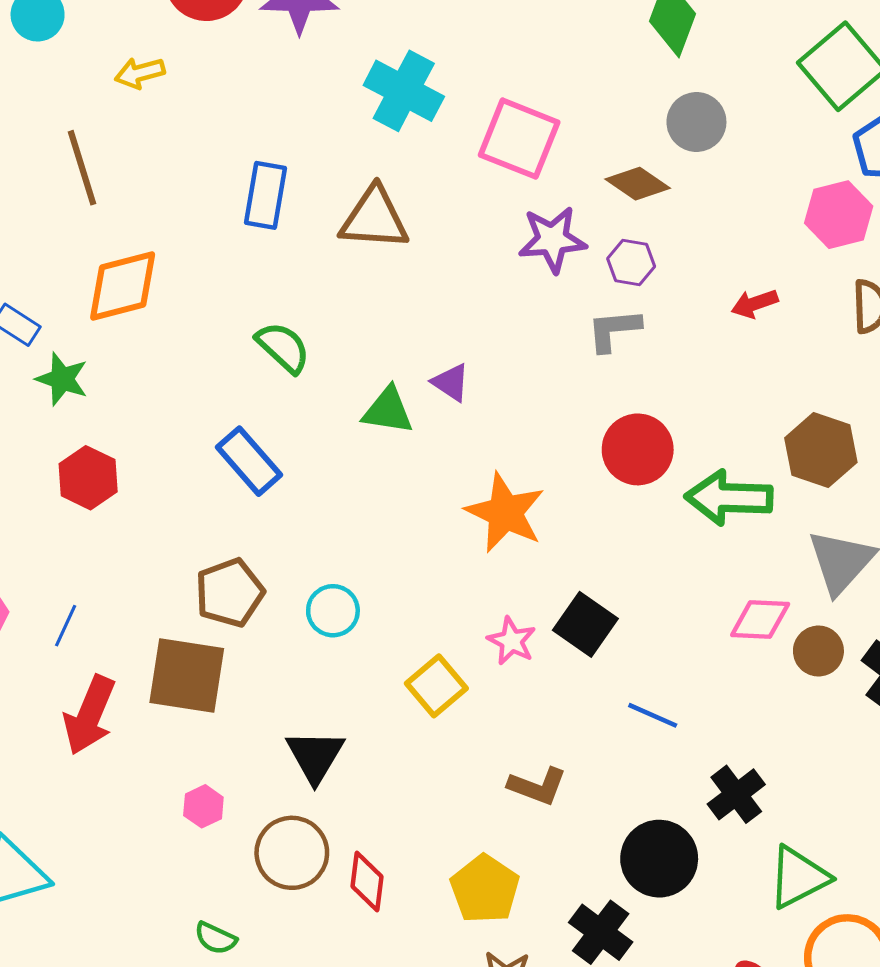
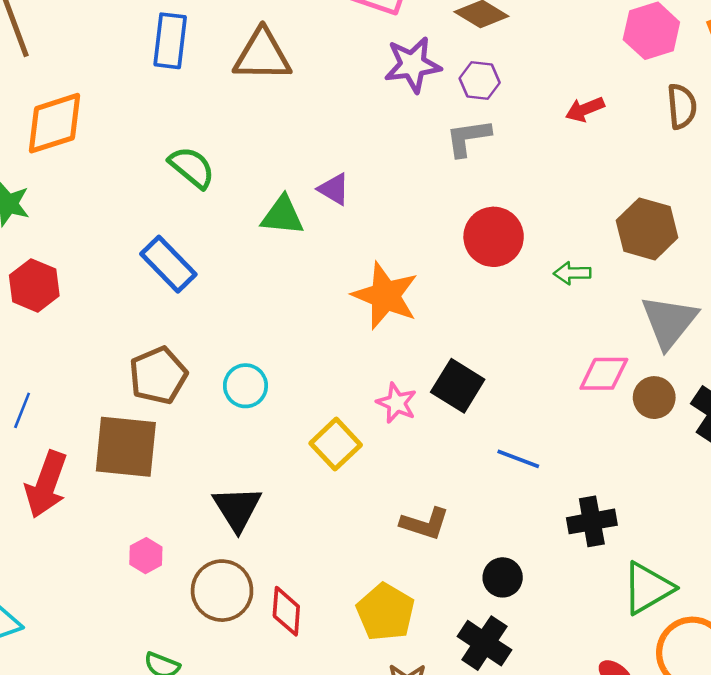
green arrow: (729, 498) -> (572, 273), size x0.5
black cross: (736, 794) -> (592, 521), turned 30
black circle: (659, 859) -> (503, 577), moved, size x0.6

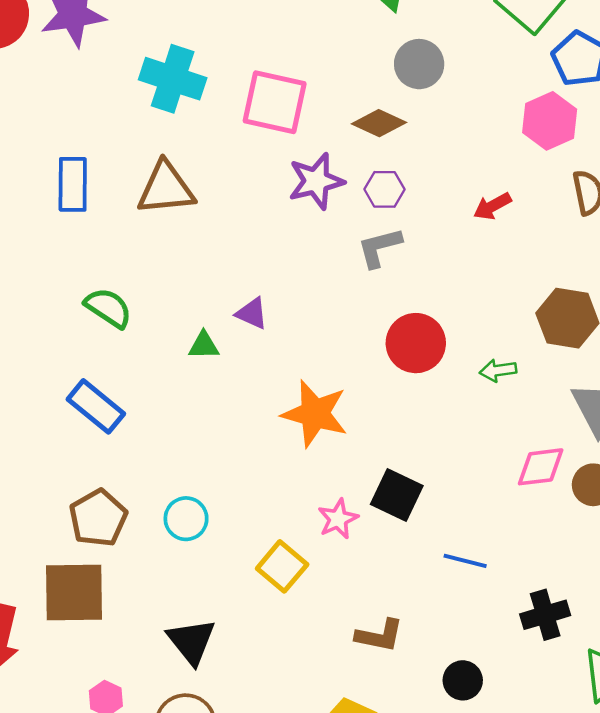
green triangle: (282, 216) -> (204, 345), size x0.7
pink star: (397, 403) -> (338, 519), turned 30

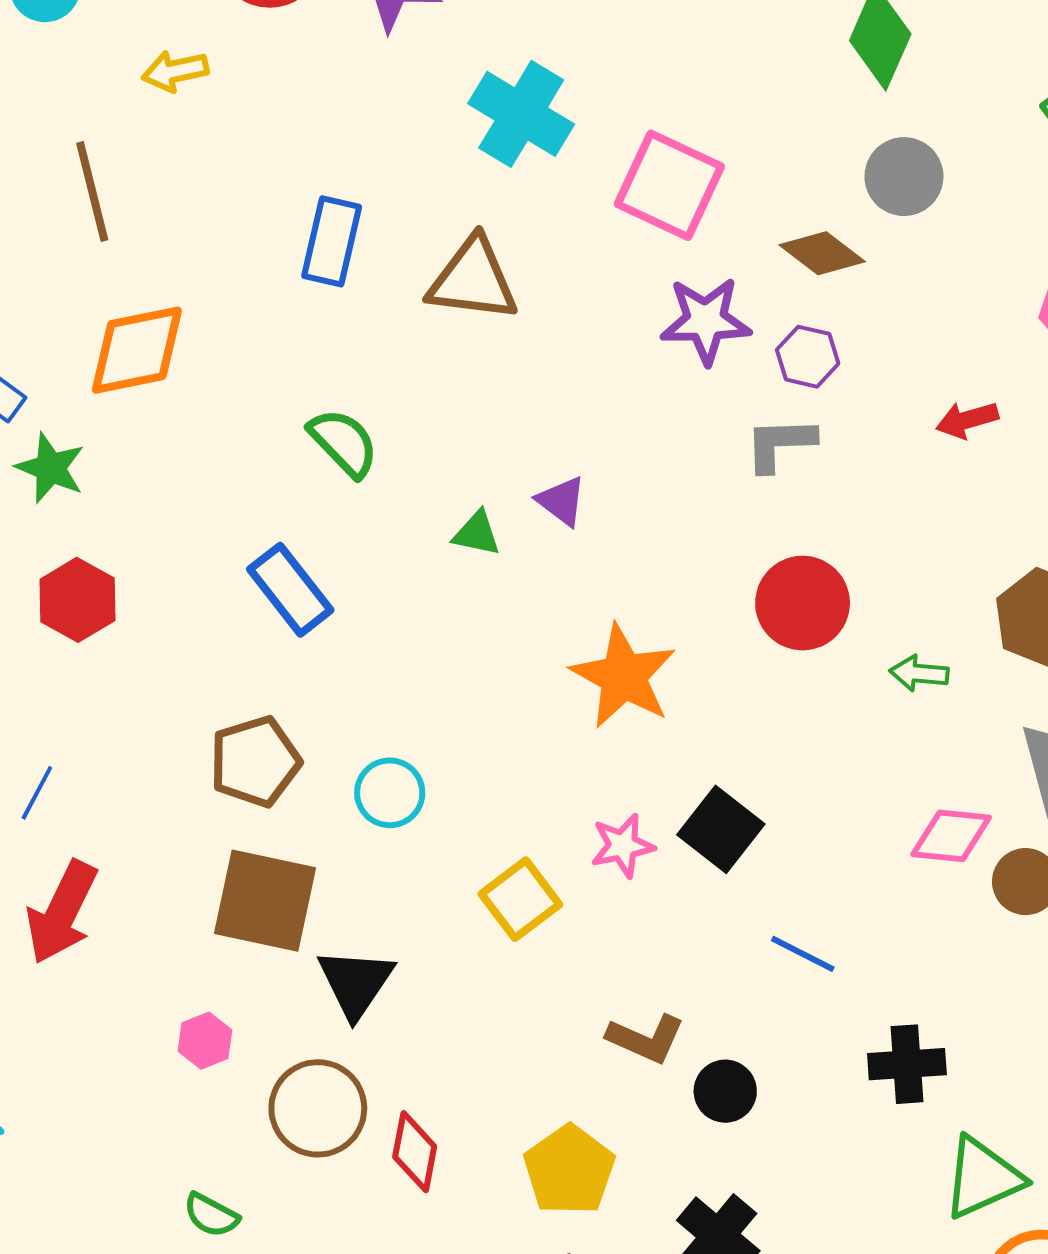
brown square: (74, 592) -> (265, 901), moved
black circle: (463, 680) -> (725, 1091), moved

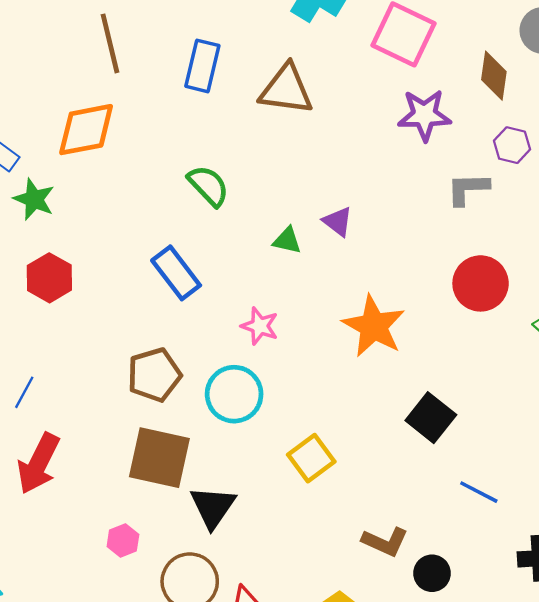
brown line: (92, 192) -> (110, 43), moved
brown diamond: (822, 253) -> (494, 76), turned 60
purple hexagon: (808, 357) -> (512, 145), moved
cyan circle: (390, 793) -> (234, 394), size x1.4
pink star: (623, 846) -> (260, 326), moved, turned 30

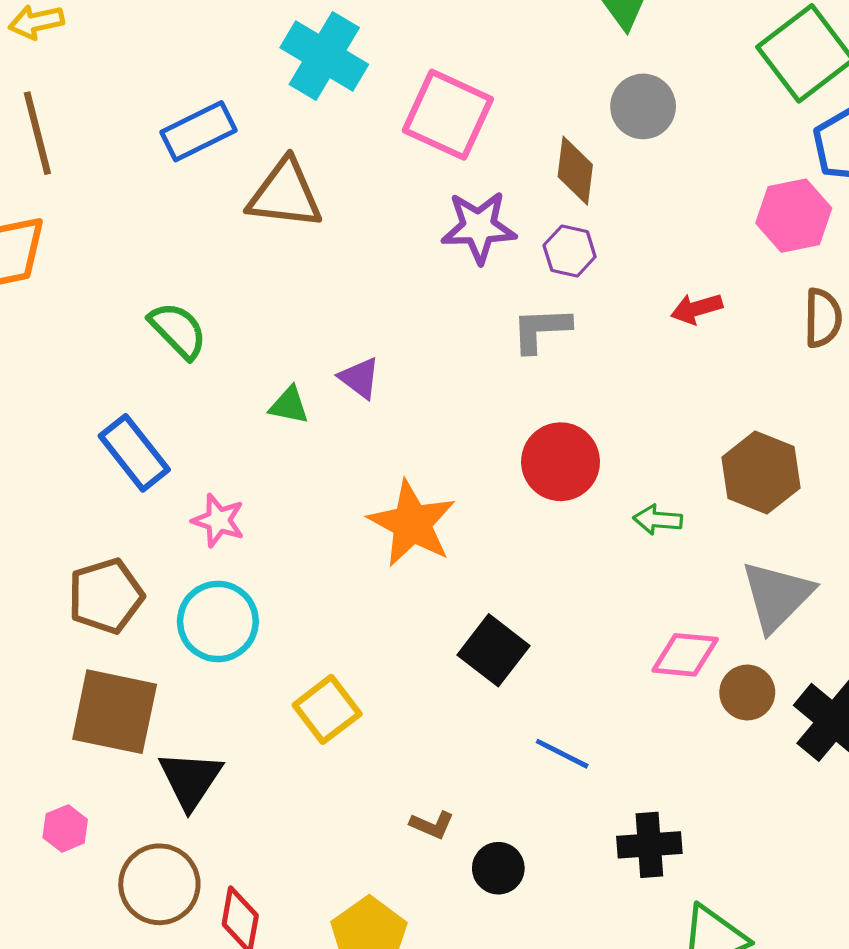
blue rectangle: (202, 66) -> (198, 131), moved, turned 51
purple hexagon: (512, 145) -> (570, 251), moved
pink star: (260, 326) -> (218, 520), moved
brown L-shape: (385, 542) -> (432, 825), size x0.7

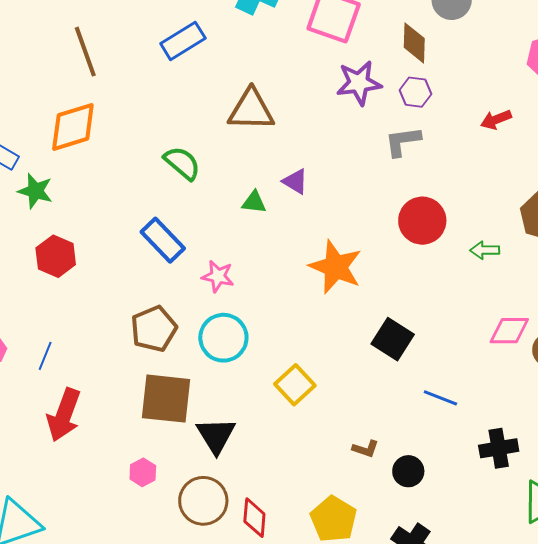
brown triangle: (285, 194) -> (251, 110), moved

